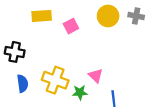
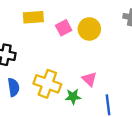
yellow circle: (108, 16) -> (89, 29), moved

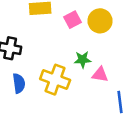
pink triangle: (89, 79) -> (100, 75), turned -35
green star: (73, 97) -> (83, 60), moved

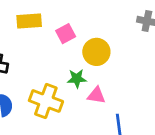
yellow circle: (100, 21) -> (96, 52), moved

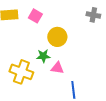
pink square: (66, 34) -> (35, 16), moved, turned -32

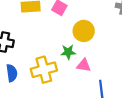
yellow cross: (21, 72) -> (44, 70), turned -35

